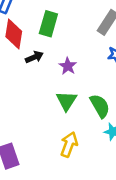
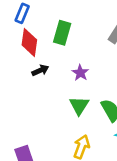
black arrow: (34, 57) -> (40, 70), moved

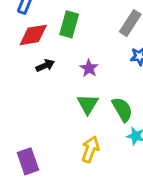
red diamond: (29, 42) -> (33, 35), turned 72

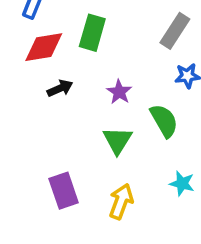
green semicircle: (122, 109) -> (164, 121), moved
purple rectangle: (28, 161) -> (64, 191), moved

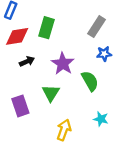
purple star: (119, 92) -> (63, 64), size x1.5
green triangle: (117, 140) -> (51, 93), moved
purple rectangle: (64, 191) -> (20, 106), moved

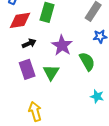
purple rectangle: (20, 106) -> (27, 69), moved
yellow arrow: (64, 130) -> (35, 111), moved, turned -36

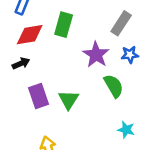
black arrow: (29, 43) -> (21, 63), moved
purple star: (62, 45) -> (96, 55), moved

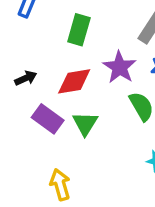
red diamond: (30, 35) -> (74, 81), moved
purple rectangle: (39, 96) -> (48, 119), turned -35

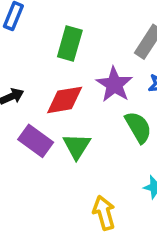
yellow arrow: (60, 185) -> (104, 213), moved

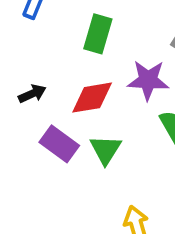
purple star: (114, 84) -> (148, 80), turned -30

